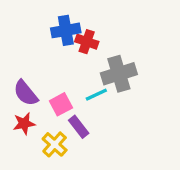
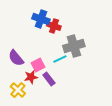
blue cross: (66, 30) -> (41, 19), turned 30
red star: (24, 124) -> (31, 77), moved
yellow cross: (55, 144) -> (18, 90), moved

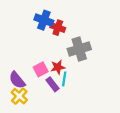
purple semicircle: (16, 58) -> (17, 80), moved
cyan line: (60, 59) -> (64, 79), moved, turned -56
red star: (31, 77) -> (58, 67), moved

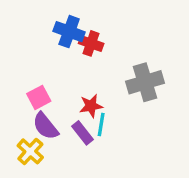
gray cross: (79, 49) -> (145, 82), moved
pink square: (41, 69) -> (39, 97), moved
purple semicircle: (17, 80) -> (45, 126), moved

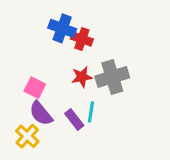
gray cross: (145, 82) -> (112, 77), moved
pink square: (39, 97) -> (35, 88), turned -35
red star: (91, 106) -> (82, 77), moved

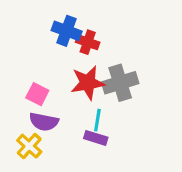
red star: (82, 77) -> (88, 83), size x1.5
purple semicircle: (41, 113) -> (44, 122), turned -40
purple rectangle: (74, 119) -> (96, 138), moved, turned -35

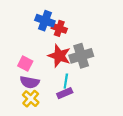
red star: (88, 83) -> (59, 56), turned 30
purple rectangle: (96, 138) -> (65, 93), turned -40
yellow cross: (29, 146) -> (31, 99), moved

